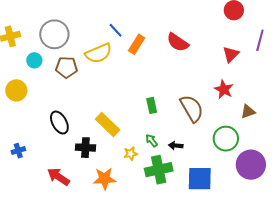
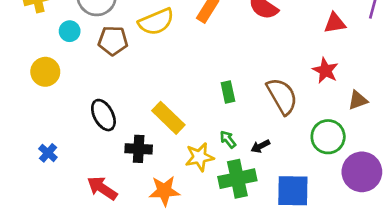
red triangle: (231, 54) -> (335, 23), turned 36
black arrow: (176, 146) -> (260, 146), turned -32
blue cross: (18, 151) -> (48, 153), turned -32
yellow star: (131, 154) -> (200, 157), size x1.5

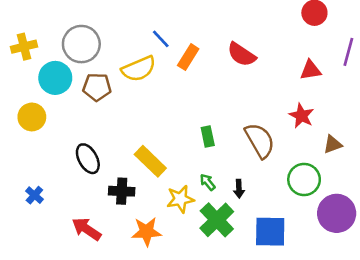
cyan circle: (70, 31) -> (55, 78), size x1.6
black arrow: (260, 146) -> (239, 189), turned -66
green cross: (237, 179) -> (217, 220), turned -32

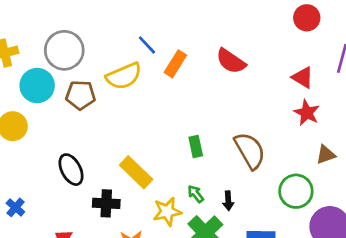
red triangle: (311, 70) -> (303, 77), turned 40
red star: (301, 116) -> (307, 113), moved

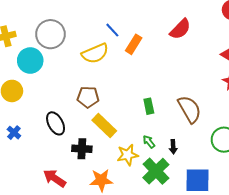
red semicircle: (231, 61) -> (180, 29), moved, turned -80
brown pentagon: (81, 95) -> (88, 97), moved
blue cross: (15, 207) -> (14, 133), moved

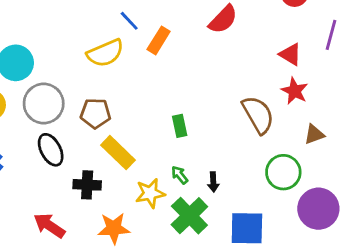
gray circle: (50, 34) -> (44, 104), moved
brown semicircle: (189, 109) -> (258, 115), moved

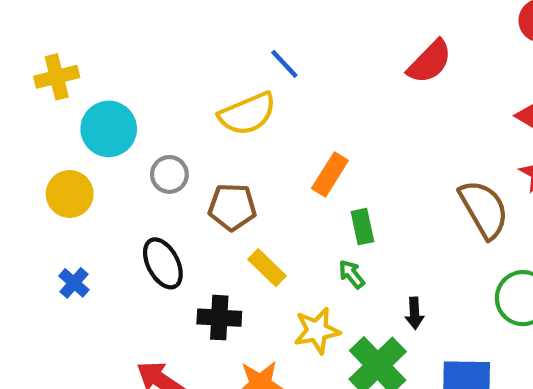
orange rectangle: (159, 40) -> (330, 174), moved
gray circle: (44, 104) -> (169, 174), moved, size x0.6
yellow rectangle: (118, 153) -> (267, 268), size x0.7
green arrow: (180, 175) -> (352, 274), moved

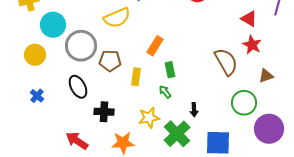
gray circle: (169, 174) -> (81, 46), size x1.8
yellow rectangle: (267, 268) -> (136, 77), moved, turned 54

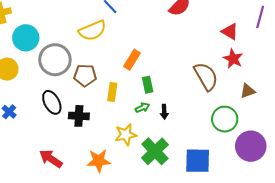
green arrow: (165, 92) -> (142, 108), turned 104
black arrow: (194, 110) -> (164, 112), moved
black cross: (104, 112) -> (79, 116), moved

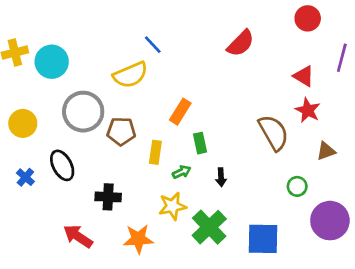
cyan circle: (26, 38) -> (52, 62), moved
black ellipse: (52, 102) -> (62, 165), moved
green arrow: (142, 108) -> (182, 172), moved
black cross: (79, 116) -> (108, 197), moved
green circle: (225, 119) -> (297, 186), size x0.6

